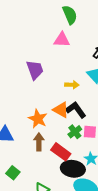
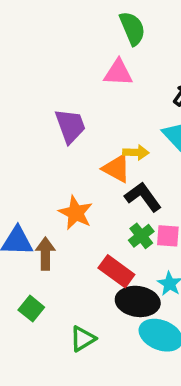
orange triangle: (61, 110) -> (116, 168), moved
brown arrow: (39, 142) -> (45, 254), moved

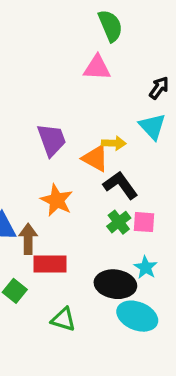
purple trapezoid: (70, 126) -> (52, 140), moved
red rectangle: (116, 271) -> (50, 264), moved, turned -36
green triangle: (83, 339) -> (63, 319), turned 48

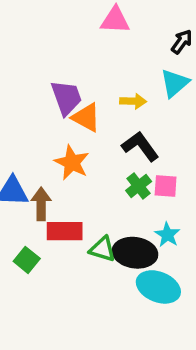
cyan triangle: (152, 126) -> (175, 83), turned 32
orange triangle: (95, 158) -> (86, 117), moved
green triangle: (63, 319) -> (102, 249), moved

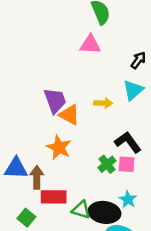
black L-shape: (140, 146) -> (128, 142), moved

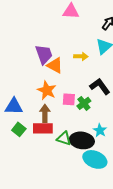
pink square: (127, 164) -> (69, 99), moved
brown arrow: (37, 177) -> (45, 113), moved
green square: (26, 218) -> (19, 129), moved

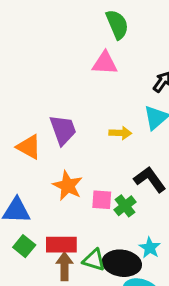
orange triangle: (55, 65) -> (29, 147), moved
brown arrow: (45, 113) -> (64, 266), moved

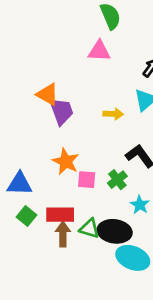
orange triangle: (29, 147) -> (48, 94), moved
pink square: (102, 200) -> (87, 180), moved
cyan star: (150, 248) -> (140, 205), moved

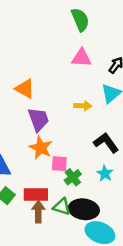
pink triangle: (99, 51) -> (81, 58), moved
purple trapezoid: (61, 111) -> (38, 119), moved
green cross: (117, 180) -> (73, 177), moved
cyan star: (140, 205) -> (105, 174), moved

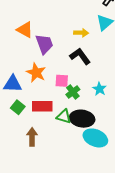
orange triangle: (25, 89) -> (25, 30), moved
black L-shape: (106, 143) -> (80, 56), moved
orange star: (41, 148) -> (36, 73), moved
brown arrow: (38, 212) -> (32, 137), moved

